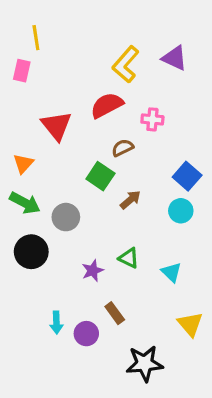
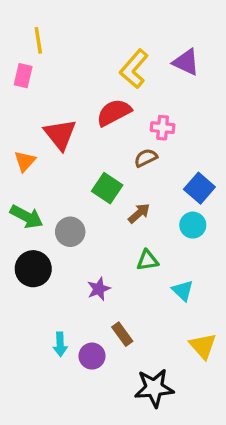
brown semicircle: (123, 148) -> (146, 158), moved
orange triangle: (23, 164) -> (25, 161), moved
green triangle: (129, 258) -> (147, 260), moved, turned -35

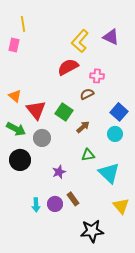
red triangle: (60, 134) -> (36, 110), moved
orange triangle: (25, 161) -> (15, 96), turned -32
cyan triangle: (183, 291) -> (109, 173), size x1.6
purple circle: (92, 356) -> (55, 204), moved

